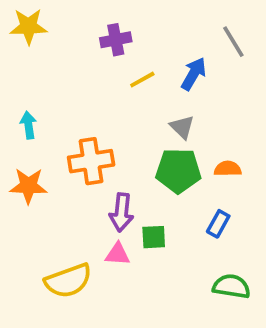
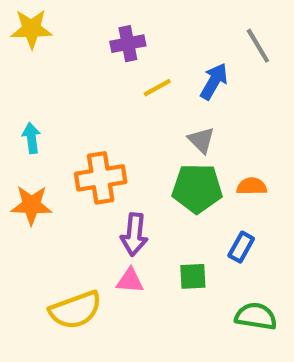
green square: (154, 237) -> (193, 276), moved

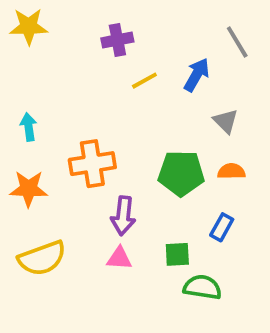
gray triangle: (201, 140) -> (226, 121), moved
yellow semicircle: (75, 310) -> (42, 258), moved
green semicircle: (256, 316) -> (202, 287), moved

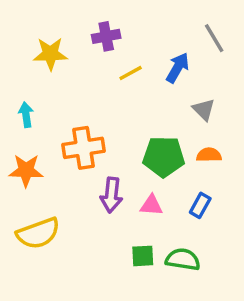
yellow star: (29, 26) -> (50, 54), moved
green square: (177, 254) -> (143, 256), moved
pink triangle: (119, 258) -> (151, 205), moved

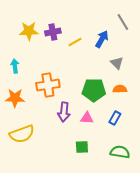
purple cross: (106, 36) -> (53, 32), moved
green semicircle: (183, 259) -> (120, 152), moved

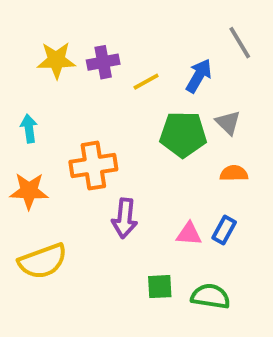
green pentagon: (94, 90) -> (183, 134), moved
pink triangle: (87, 118) -> (189, 234), moved
green semicircle: (120, 152) -> (210, 296), moved

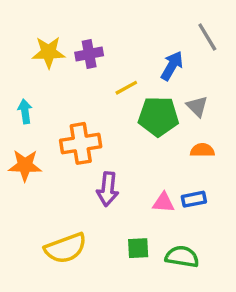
yellow line: (146, 82) -> (126, 88), moved
blue rectangle: (224, 230) -> (194, 199), turned 50
yellow semicircle: (43, 261) -> (65, 248), moved

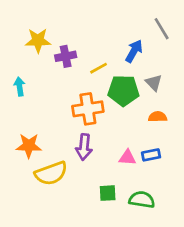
purple cross: (89, 54) -> (66, 56), moved
orange cross: (81, 143) -> (88, 109), moved
orange star: (25, 165) -> (29, 146), moved
yellow semicircle: (65, 248) -> (51, 173), moved

